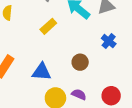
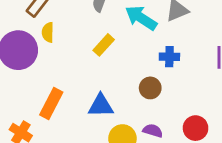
blue cross: (109, 41) -> (169, 57), moved, turned -32

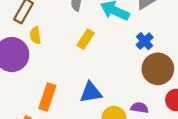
blue cross: (169, 57) -> (145, 41), turned -35
brown circle: (150, 88) -> (158, 69), moved, size x1.6

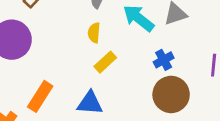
yellow semicircle: (35, 35) -> (94, 33), moved
yellow rectangle: (86, 39) -> (105, 62), moved

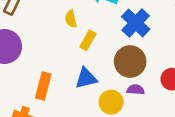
blue cross: (164, 60) -> (136, 23), size x1.6
brown circle: (171, 94) -> (130, 62), moved

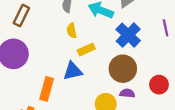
yellow rectangle: (88, 40) -> (86, 49), turned 35
blue triangle: (86, 78) -> (73, 71), moved

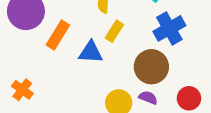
yellow rectangle: (86, 49) -> (114, 31), turned -49
orange rectangle: (47, 89) -> (58, 35), moved

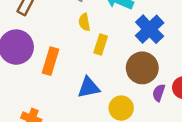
blue triangle: (91, 52) -> (89, 87), moved
purple semicircle: (148, 98) -> (159, 93), moved, turned -78

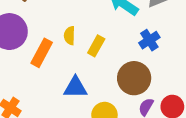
yellow semicircle: (84, 22) -> (69, 36), moved
blue cross: (150, 29) -> (149, 40), size x0.7

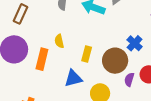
blue cross: (149, 40) -> (135, 43), moved
yellow rectangle: (96, 46) -> (87, 54), moved

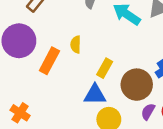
blue triangle: (73, 78) -> (95, 95), moved

